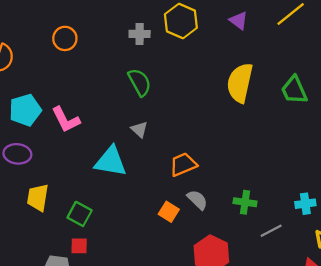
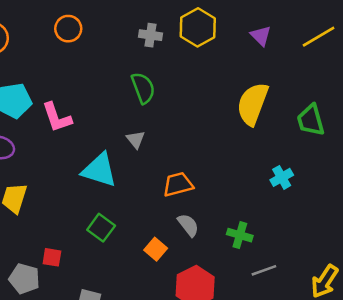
cyan cross: (305, 204) -> (282, 177), moved, turned -30
orange square: (169, 212) -> (156, 249), moved
green square: (80, 214) -> (101, 228), moved

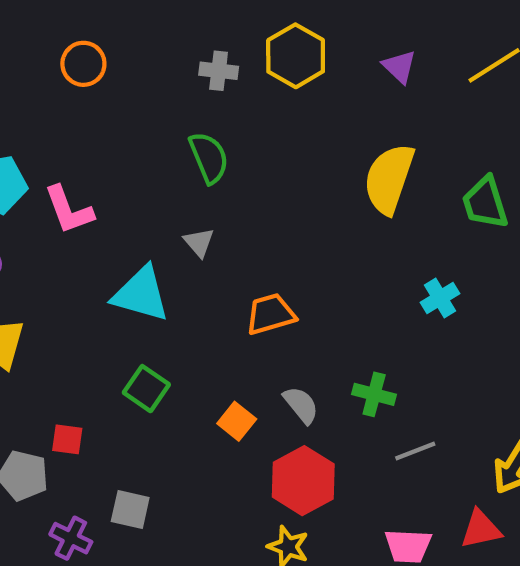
gray semicircle: (188, 225) -> (301, 405), moved

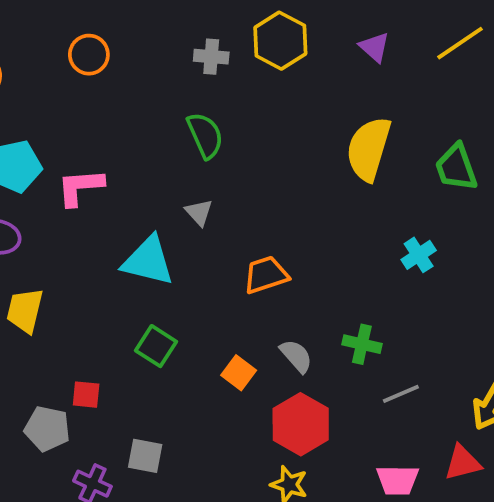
pink L-shape: (69, 210) -> (80, 187), turned 108

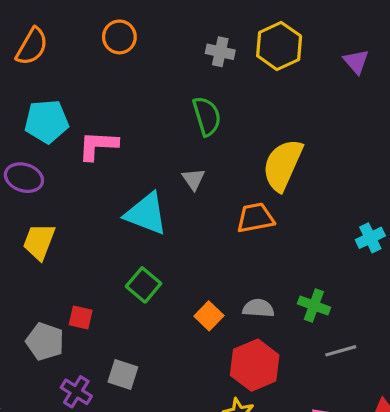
yellow semicircle: (369, 149) -> (283, 165), moved
orange trapezoid: (266, 275) -> (255, 218), moved
gray semicircle: (296, 356) -> (258, 308), turned -52

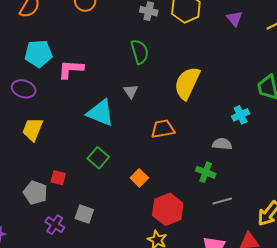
orange trapezoid: (255, 218) -> (163, 129), moved
cyan cross: (370, 238) -> (241, 115), moved
gray semicircle: (258, 308) -> (222, 144), moved

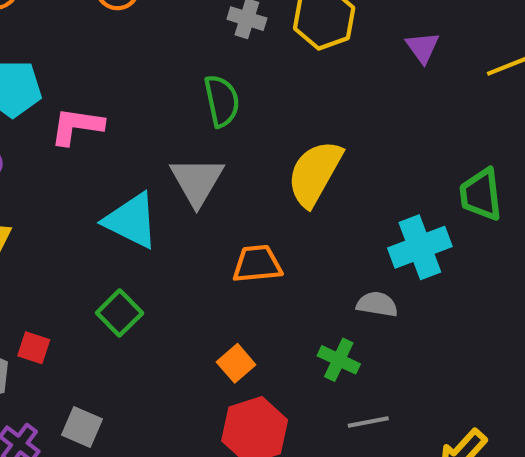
gray triangle: (131, 91) -> (197, 181), size x1.8
cyan cross: (241, 115) -> (420, 247), size x1.6
orange square: (139, 178) -> (236, 363), moved

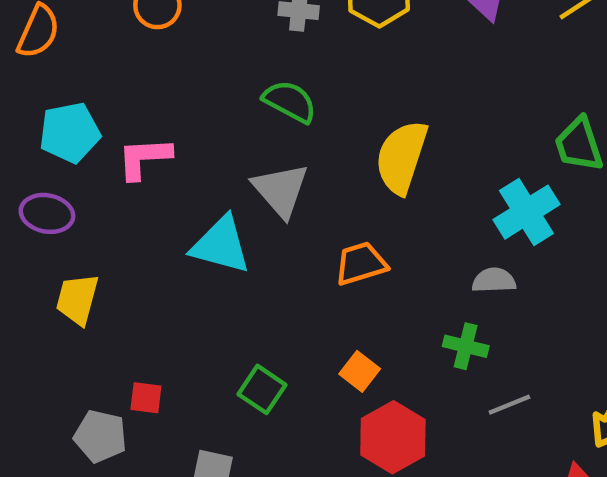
green semicircle: (222, 101) -> (290, 101), turned -39
green square: (120, 313) -> (262, 389), moved

